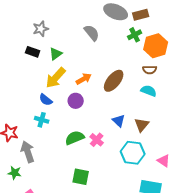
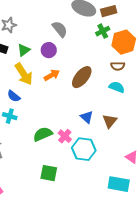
yellow arrow: (56, 78) -> (24, 74), turned -75
purple circle: (76, 101) -> (49, 50), moved
cyan hexagon: (133, 153) -> (84, 149), moved

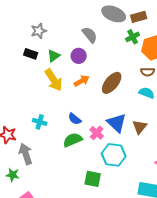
blue semicircle: (14, 96) -> (75, 119), moved
blue triangle: (87, 117) -> (117, 123), size x1.5
pink cross: (65, 136) -> (97, 133), moved
green square: (49, 173) -> (93, 179), moved

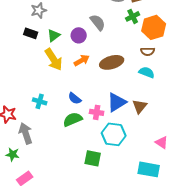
gray semicircle: (90, 35) -> (98, 22), moved
brown ellipse: (112, 83) -> (112, 62), turned 35
blue triangle: (117, 123) -> (117, 102), turned 45
pink cross: (97, 133) -> (97, 112), turned -32

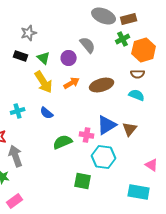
green triangle: (54, 35) -> (44, 58), turned -40
blue semicircle: (75, 98) -> (47, 113), moved
cyan cross: (40, 101) -> (18, 111), moved, turned -32

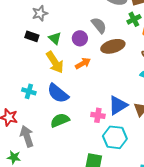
brown ellipse: (102, 85) -> (113, 46), moved
cyan cross: (18, 111) -> (29, 91), turned 32
blue semicircle: (47, 113) -> (58, 93), size x1.6
green semicircle: (63, 142) -> (60, 120), moved

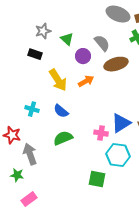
green triangle: (55, 38) -> (67, 39), moved
blue semicircle: (58, 93) -> (61, 111), size x0.7

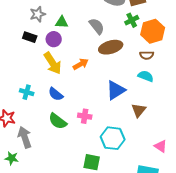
green triangle: (67, 39) -> (62, 22), turned -40
purple circle: (83, 56) -> (54, 39), moved
blue triangle: (121, 123) -> (116, 90), moved
pink cross: (101, 133) -> (85, 116), moved
green semicircle: (63, 138) -> (58, 121), turned -120

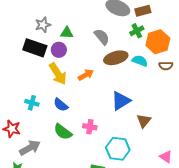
black rectangle: (30, 37) -> (35, 48), size x1.6
brown semicircle: (147, 55) -> (166, 66), moved
cyan semicircle: (146, 76) -> (140, 61), moved
gray arrow: (25, 137) -> (30, 148), turned 80

